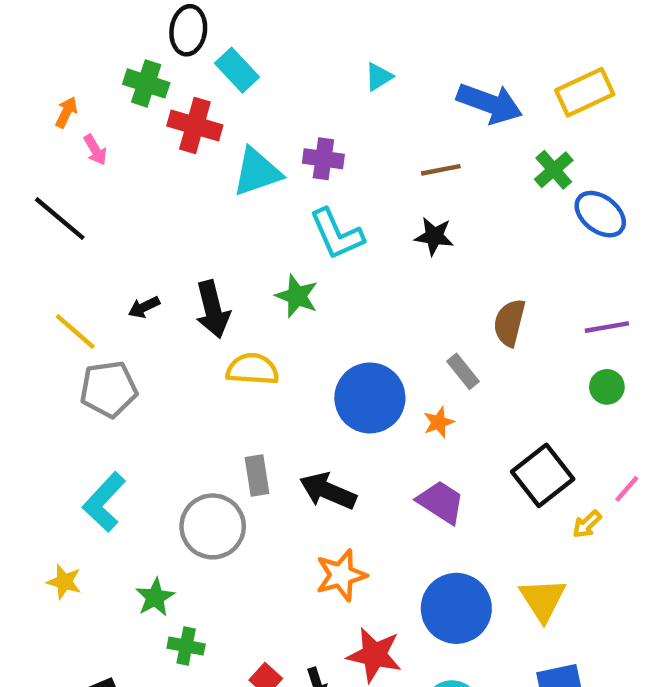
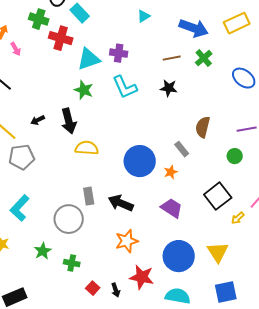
green cross: (554, 170) -> (204, 58), moved
green star: (297, 296) -> (84, 90), moved
green circle: (607, 387) -> (235, 156), moved
green cross: (186, 646) -> (72, 263), moved

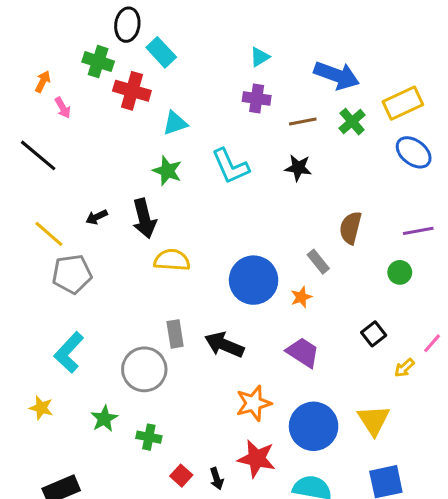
yellow rectangle: (237, 23) -> (403, 103), moved
purple cross: (119, 53) -> (257, 98), moved
cyan triangle: (89, 59) -> (175, 123), size x0.7
black square: (218, 196) -> (374, 334), size x0.6
orange star: (127, 241) -> (254, 403), moved

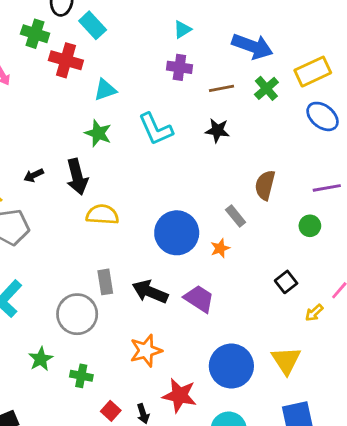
purple trapezoid: (303, 352) -> (199, 299), moved
orange star: (254, 403) -> (146, 351), moved

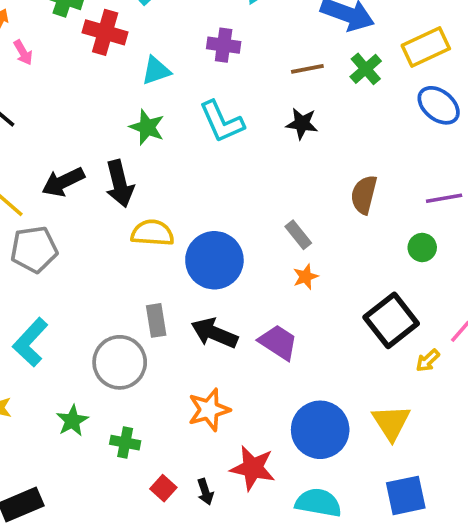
purple cross: (179, 67) -> (224, 45), moved
black arrow: (34, 175) -> (63, 182), size x1.6
gray rectangle: (236, 216) -> (298, 235), moved
blue circle: (177, 233) -> (214, 260), moved
black square: (286, 282) -> (391, 320), size x1.8

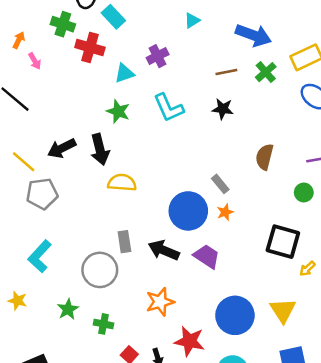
purple cross: (224, 45) -> (158, 56), moved, turned -35
blue circle: (214, 260) -> (188, 211), moved
black square: (391, 320) -> (283, 242), turned -36

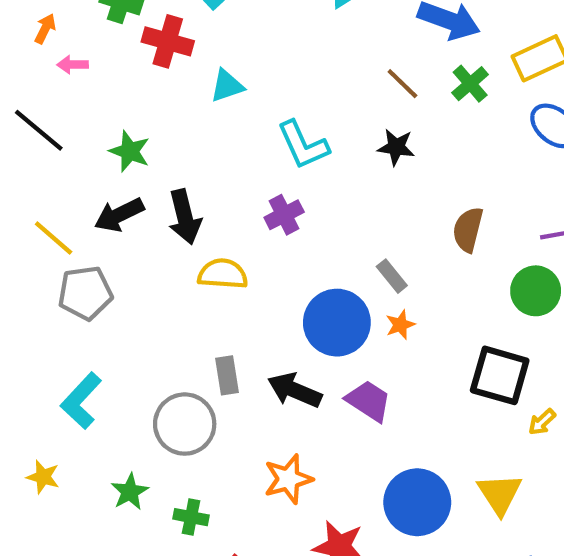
purple cross: (158, 56) -> (284, 215), moved
pink arrow: (35, 61) -> (73, 65), turned 119
brown line: (226, 72) -> (402, 84), turned 55
green star: (118, 111) -> (130, 151), moved
green circle: (304, 192) -> (536, 291), size x1.5

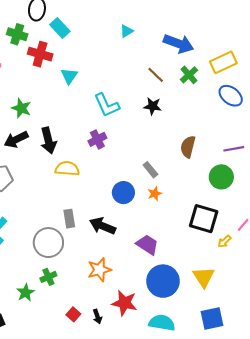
cyan triangle: (227, 86) -> (69, 76), turned -36
blue circle: (337, 323) -> (123, 193), size x0.7
purple trapezoid: (369, 401) -> (147, 245), moved
green star: (130, 492) -> (26, 293), moved
green cross: (191, 517) -> (48, 277), moved, turned -35

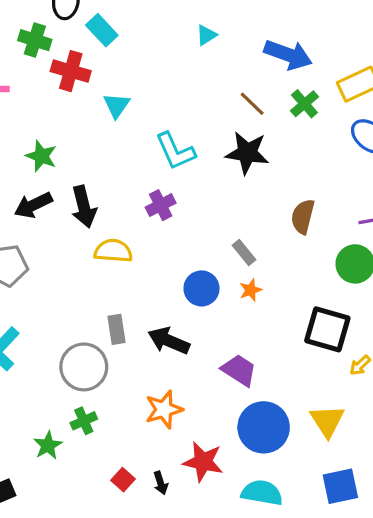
black star: (153, 106) -> (247, 153), size x1.5

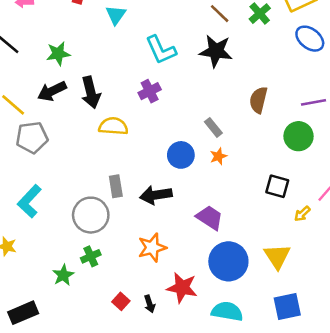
green star: (41, 156) -> (58, 54), turned -30
black square: (327, 329) -> (277, 186), size x0.7
black arrow: (169, 341) -> (156, 195), turned -32

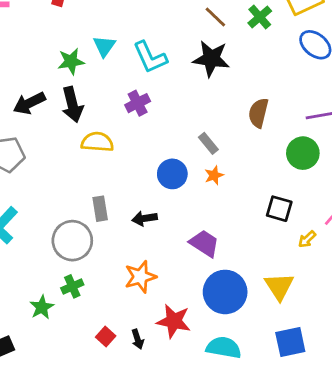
cyan triangle: (116, 15) -> (104, 46), moved
green star: (58, 54) -> (71, 61), moved
black arrow: (156, 195) -> (145, 218), size x0.7

